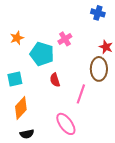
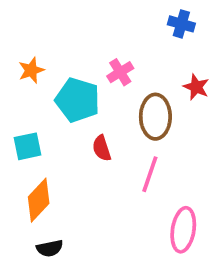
brown ellipse: (99, 69) -> (155, 117), moved
pink ellipse: (66, 124) -> (183, 230), moved, turned 45

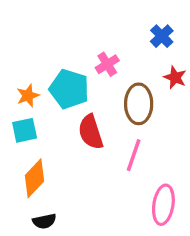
blue cross: (181, 24) -> (162, 36), moved, turned 30
orange star: (31, 70) -> (28, 96), moved
red semicircle: (102, 148) -> (91, 132), size x1.5

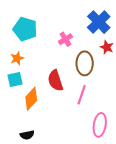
blue cross: (162, 36) -> (99, 22), size x1.6
cyan pentagon: (69, 89) -> (25, 29), moved
orange diamond: (34, 178) -> (31, 99), moved

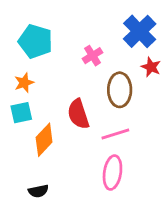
pink line: (82, 95) -> (115, 134), turned 54
pink ellipse: (100, 125) -> (112, 173), moved

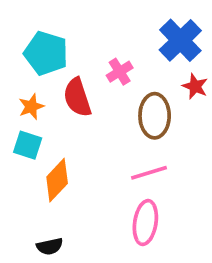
cyan square: (21, 113) -> (28, 145), turned 30
red semicircle: (78, 114) -> (77, 97), moved

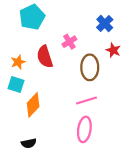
blue cross: (180, 40) -> (105, 24), size x0.7
cyan pentagon: (46, 53) -> (32, 17), moved, turned 30

